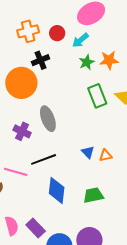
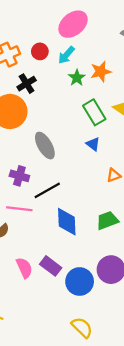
purple cross: (22, 131) -> (19, 176), moved
blue triangle: (88, 152) -> (93, 144), moved

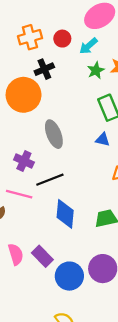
blue triangle: (93, 144) -> (103, 140), turned -32

